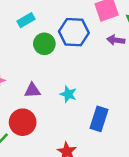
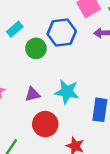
cyan star: (68, 94) -> (67, 92), size x1.5
red circle: (23, 122) -> (45, 124), moved

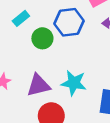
purple triangle: (32, 94) -> (38, 85), size x1.5

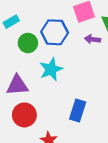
cyan star: (74, 83) -> (51, 69), moved, turned 30

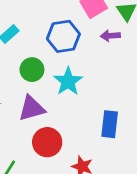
green circle: (28, 43) -> (32, 70), moved

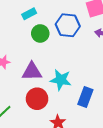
green circle: (32, 70) -> (40, 33), moved
cyan star: (68, 81) -> (61, 80), moved, turned 30

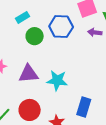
blue rectangle: (85, 97) -> (84, 107), moved
red circle: (37, 99) -> (30, 110), moved

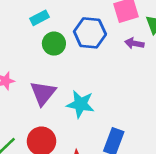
purple triangle: (28, 74) -> (43, 93), turned -50

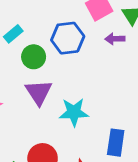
purple triangle: (43, 93) -> (39, 92), moved

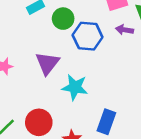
blue hexagon: (68, 38) -> (88, 36), moved
green circle: (34, 57) -> (63, 19), moved

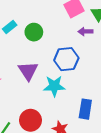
blue hexagon: (88, 36) -> (66, 59), moved

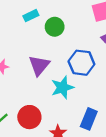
cyan star: (54, 86) -> (62, 88), turned -30

